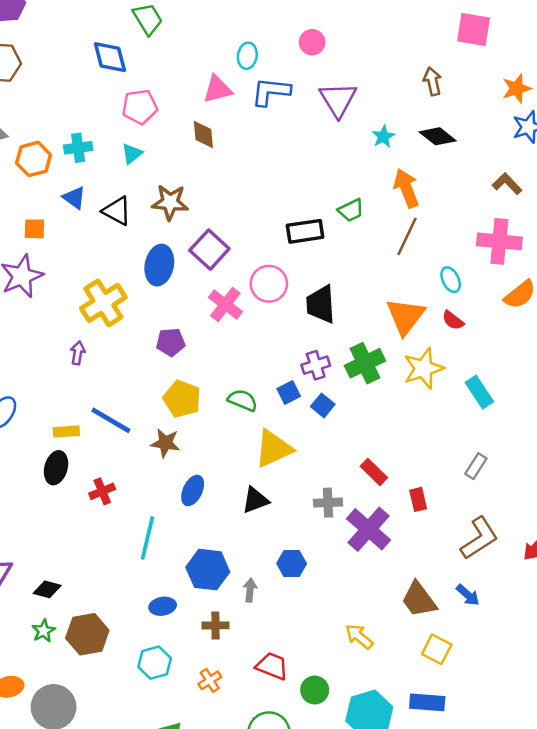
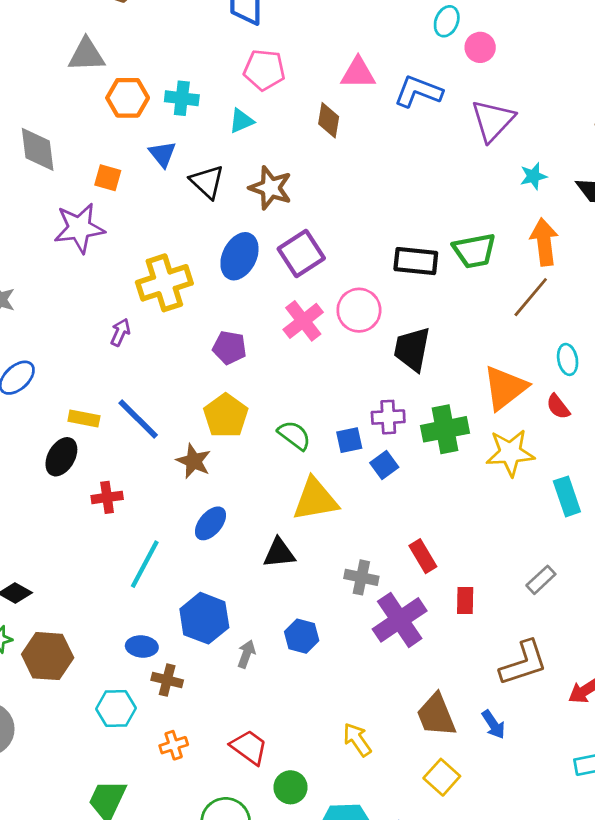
cyan ellipse: (247, 56) -> (447, 21), moved
green trapezoid: (351, 210) -> (474, 251), size x1.4
brown cross: (215, 625) -> (167, 680), moved

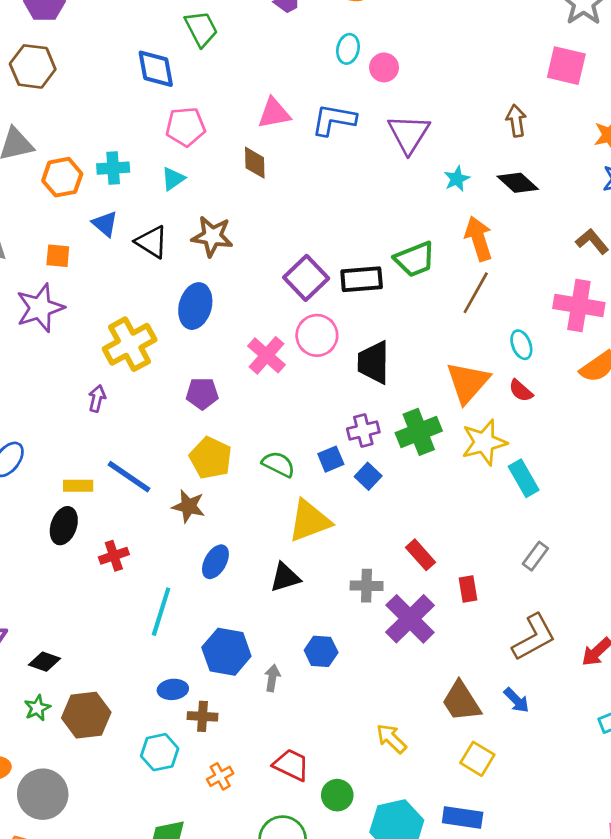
purple square: (301, 254) -> (306, 278), moved
cyan rectangle: (567, 496) -> (524, 478), moved

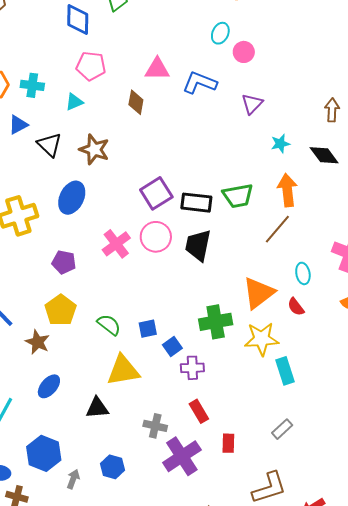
purple triangle: (409, 134) -> (252, 104), size x0.7
blue triangle: (105, 224) -> (18, 125), turned 40
black trapezoid: (374, 362) -> (198, 245), moved
purple cross: (363, 430) -> (192, 368), moved

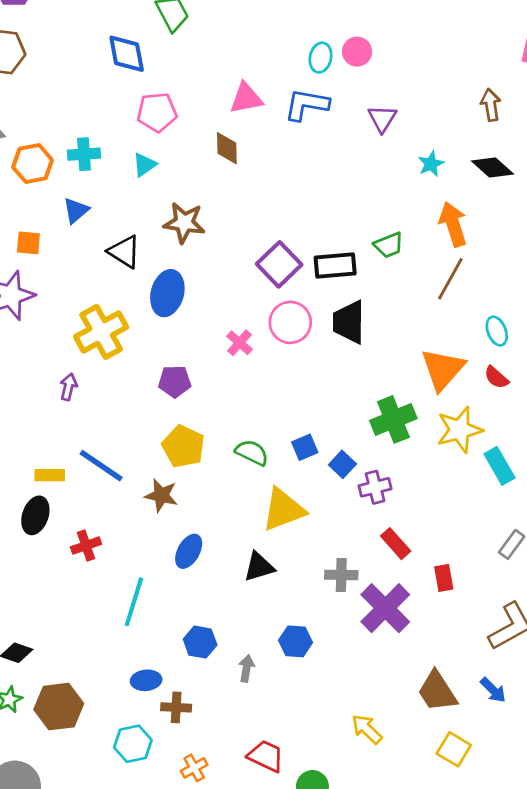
cyan ellipse: (220, 33) -> (321, 58), moved
black triangle: (50, 145) -> (124, 252), moved
green trapezoid: (238, 196) -> (389, 245), size x0.7
pink cross: (116, 244) -> (239, 343), size x0.7
blue hexagon: (44, 453) -> (200, 642), size x0.7

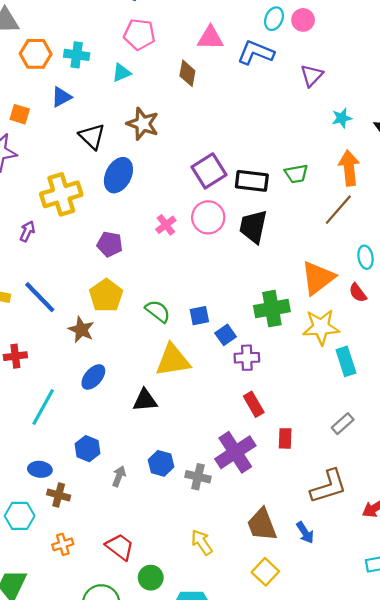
gray cross: (341, 575) -> (198, 477), moved

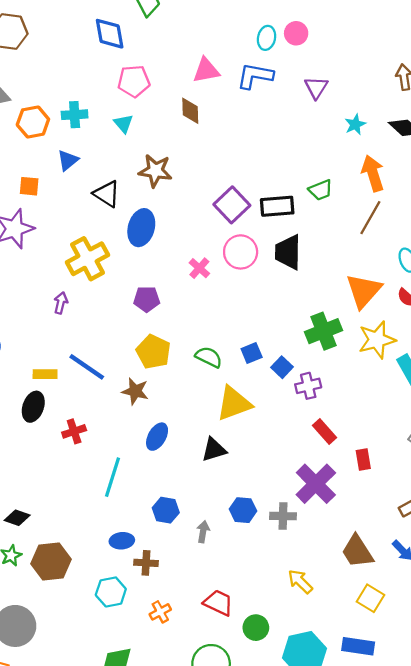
cyan triangle: (121, 73) -> (124, 124), turned -36

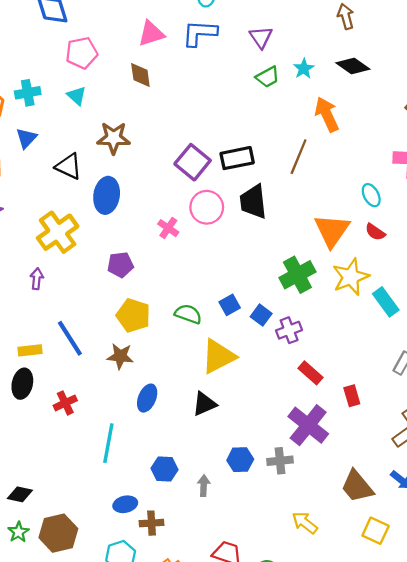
green trapezoid: (321, 190) -> (268, 77), moved
brown line: (370, 218) -> (299, 157), moved
blue line: (87, 367) -> (70, 338), turned 30

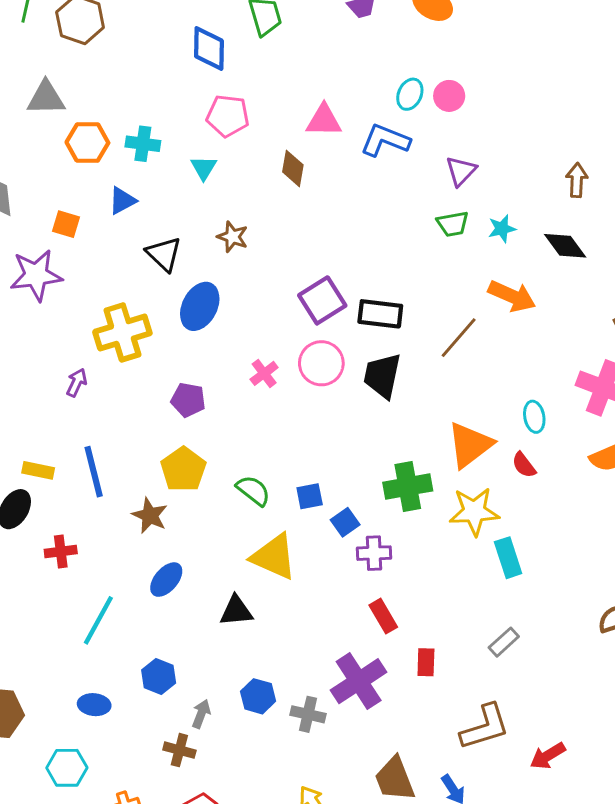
orange arrow: (327, 114) -> (512, 296), turned 120
brown star: (114, 138) -> (233, 237), size x0.7
yellow triangle: (218, 356) -> (274, 557), turned 33
brown cross: (152, 523) -> (179, 750), moved

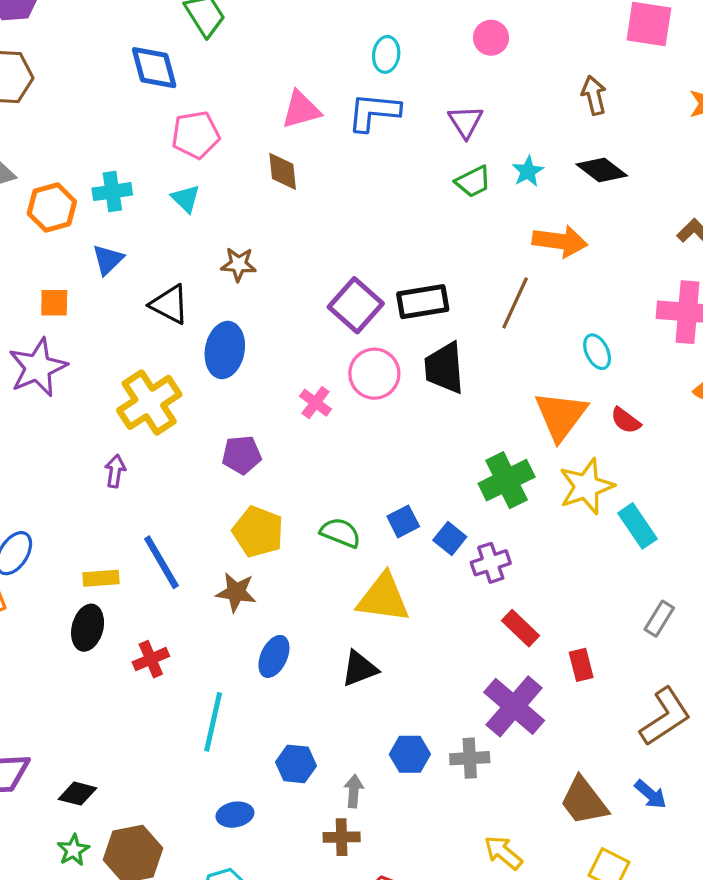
pink circle: (449, 96) -> (491, 38), moved
cyan ellipse: (534, 417) -> (597, 352), moved

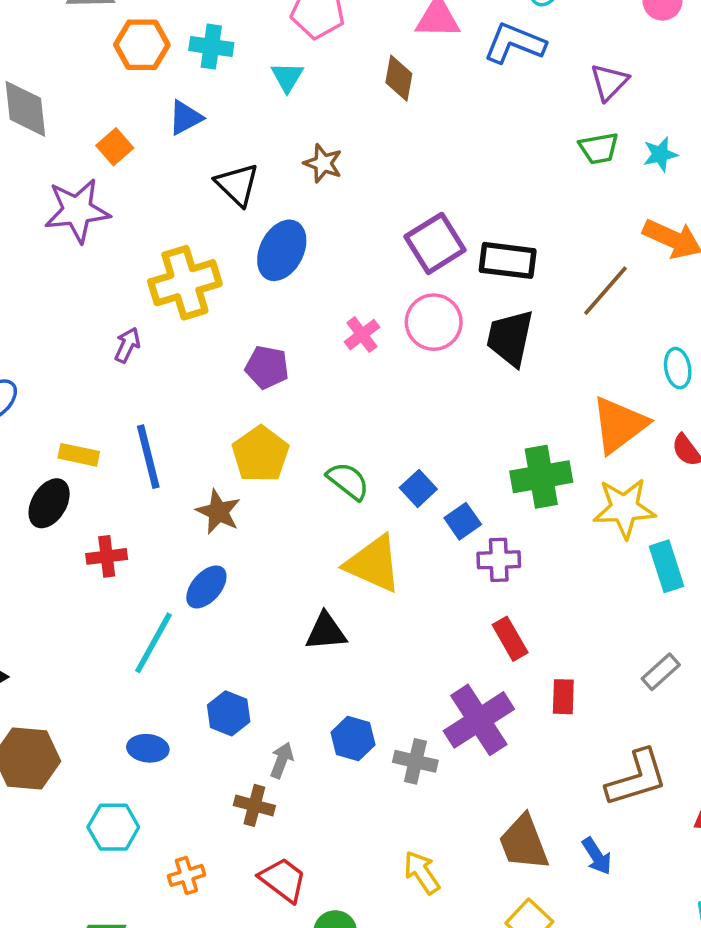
orange square: (54, 303) -> (115, 147), turned 32
blue square: (403, 521) -> (418, 488), turned -32
blue ellipse: (274, 656) -> (206, 587), moved

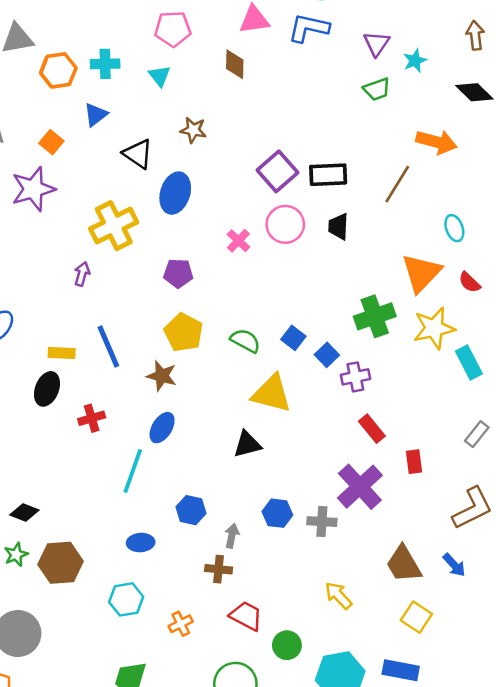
cyan star: (660, 154) -> (415, 61), moved
black trapezoid: (510, 338) -> (338, 226), size x0.7

